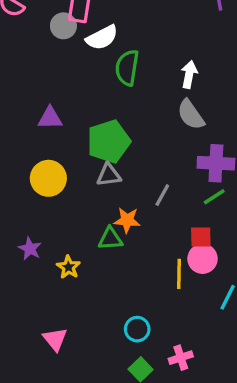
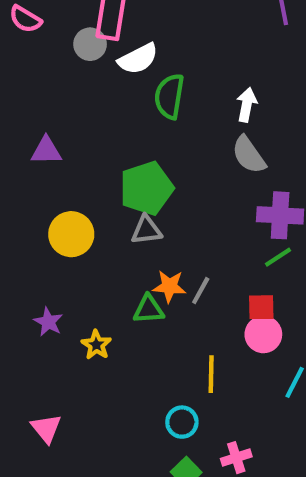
purple triangle: (50, 118) -> (46, 151), moved
gray line: (162, 195) -> (201, 291), moved
yellow line: (179, 274) -> (211, 374), moved
pink triangle: (55, 339) -> (46, 428), moved

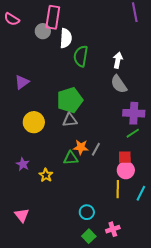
white semicircle: (138, 59) -> (66, 38), turned -60
purple triangle: (46, 151) -> (22, 82), turned -35
yellow line: (211, 374) -> (118, 189), moved

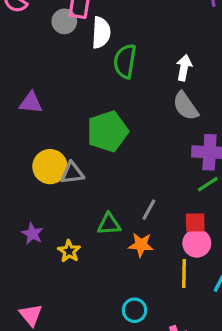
purple triangle: (22, 82) -> (31, 103), turned 42
gray triangle: (70, 120) -> (72, 173), moved
orange star: (81, 147) -> (141, 245), moved

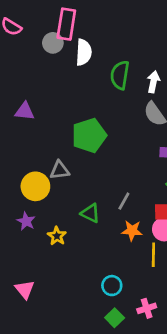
green semicircle: (125, 61) -> (120, 75), moved
yellow circle: (50, 167) -> (35, 186), moved
green triangle: (109, 224) -> (90, 213), turned 30
orange star: (141, 245) -> (132, 231), moved

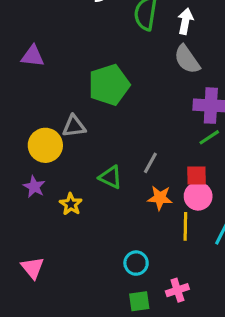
green square: (115, 318) -> (139, 301), turned 36

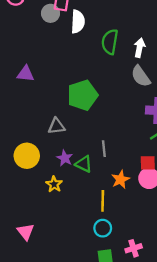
yellow circle: (45, 145) -> (27, 156), moved
gray line: (150, 163) -> (104, 149), moved, turned -35
purple star: (34, 187) -> (65, 158), moved
orange star: (160, 198) -> (121, 179), turned -30
yellow line: (185, 226) -> (103, 201), moved

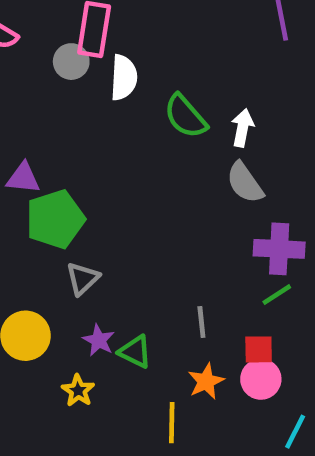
green semicircle: (110, 42) -> (185, 116), turned -50
green pentagon: (83, 95) -> (55, 219), moved
gray triangle: (56, 126) -> (83, 279), turned -36
gray line: (104, 149) -> (201, 322), moved

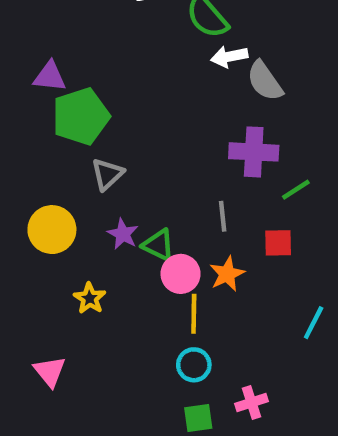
white arrow: (243, 128) -> (229, 57), moved, turned -112
purple cross: (279, 249) -> (254, 152), moved
pink circle: (261, 379) -> (181, 274), moved
yellow star: (78, 391) -> (90, 298), moved

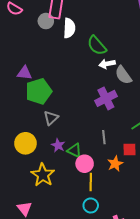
purple cross: (254, 152) -> (106, 98), moved, turned -30
orange star: (227, 274) -> (115, 164), moved
yellow star: (90, 298) -> (43, 175), size x1.6

